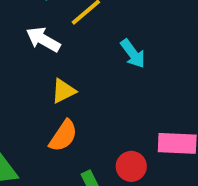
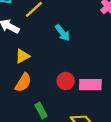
red circle: (131, 166) -> (66, 81), moved

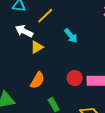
yellow triangle: (22, 56) -> (37, 47), moved

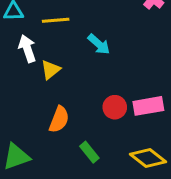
yellow line: (45, 16) -> (56, 20), turned 48
white arrow: (24, 31) -> (27, 49), turned 54

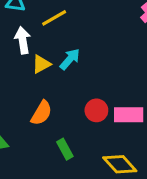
yellow line: (56, 20) -> (54, 18), turned -35
cyan arrow: (99, 44) -> (70, 59), moved, turned -100

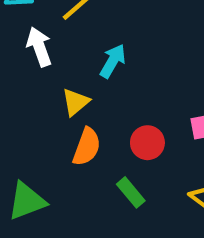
yellow triangle: (41, 64) -> (76, 102), moved
red circle: (96, 110) -> (147, 143), moved

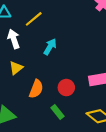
yellow triangle: (76, 102) -> (16, 68), moved

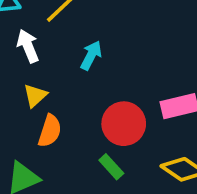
red circle: (66, 88) -> (124, 124), size x1.5
orange semicircle: (36, 89) -> (50, 131), moved

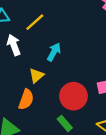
yellow triangle: (35, 95) -> (36, 76), moved

